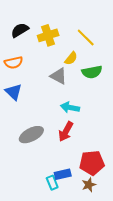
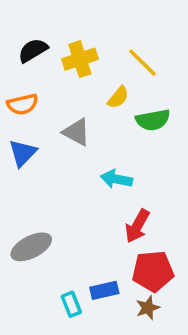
gray triangle: (58, 76) -> (76, 132), moved
blue triangle: (14, 92) -> (23, 153), turned 30
red arrow: (66, 131) -> (137, 226), moved
gray ellipse: (31, 135) -> (31, 247), moved
cyan rectangle: (52, 183) -> (71, 304), moved

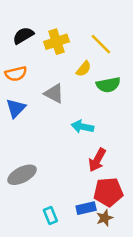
blue rectangle: (104, 290) -> (86, 208), moved

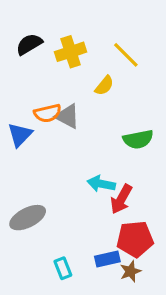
orange semicircle: (16, 74) -> (48, 113), moved
green semicircle: (108, 85) -> (138, 139), moved
cyan arrow: (82, 127) -> (101, 184), moved

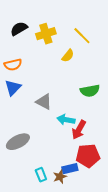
orange semicircle: (48, 113) -> (13, 65), moved
gray triangle: (67, 116) -> (44, 102), moved
brown star: (130, 271) -> (60, 177), moved

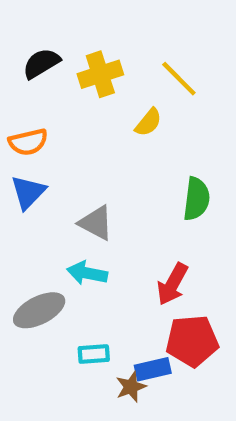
green semicircle: (90, 91) -> (196, 199), turned -72
cyan arrow: (66, 120) -> (87, 273), moved
cyan rectangle: (41, 175) -> (94, 354), moved, turned -72

